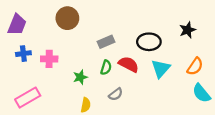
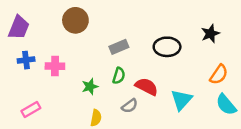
red semicircle: (129, 64) -> (147, 87), moved
cyan triangle: (161, 69) -> (181, 100), moved
pink rectangle: (28, 98) -> (31, 109), size x0.7

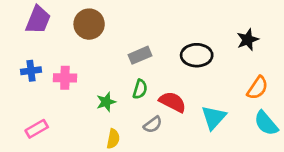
purple trapezoid: (19, 28) -> (38, 20), moved

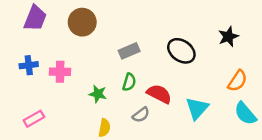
black ellipse: (197, 55) -> (181, 51), turned 36
green star: (106, 102) -> (98, 94), turned 30

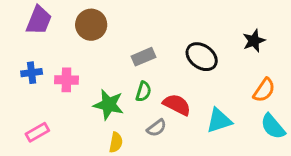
green star: (98, 94) -> (109, 105), size x1.5
cyan triangle: (197, 108) -> (219, 121), turned 30

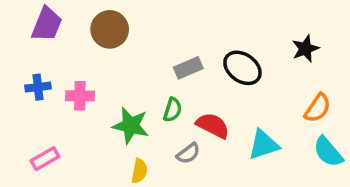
gray rectangle: (143, 57) -> (188, 68), moved

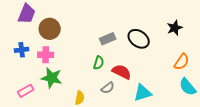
brown circle: (110, 29) -> (50, 29), moved
green star: (131, 126) -> (52, 78), moved
cyan triangle: (263, 145) -> (143, 93), moved

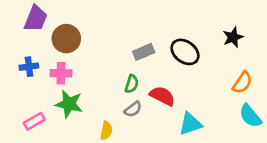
gray semicircle: (108, 88) -> (133, 109), moved

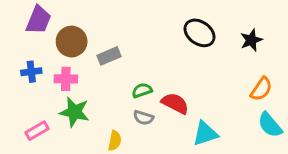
gray rectangle: (144, 52) -> (109, 56), moved
black ellipse: (185, 52) -> (200, 33), moved
green semicircle: (132, 84) -> (142, 90), turned -126
gray semicircle: (133, 109) -> (143, 118), turned 54

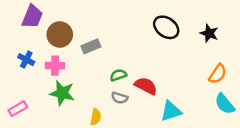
black star: (251, 40) -> (209, 33), turned -30
blue cross: (31, 72) -> (26, 60), turned 35
pink rectangle: (37, 131) -> (18, 109), moved

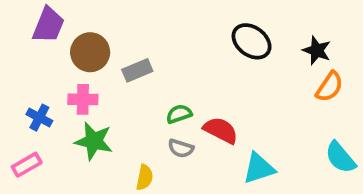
blue cross: (26, 60) -> (39, 118), moved
orange semicircle: (218, 74) -> (329, 87), moved

